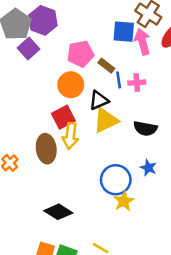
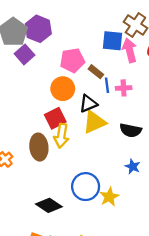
blue circle: (116, 180) -> (86, 187), moved

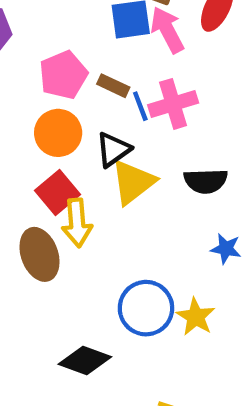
pink cross: (124, 88) -> (173, 104), size x1.5

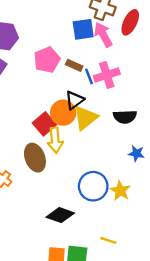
orange circle: (58, 133) -> (63, 113), moved

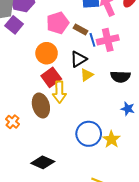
orange circle: (63, 113) -> (47, 53), moved
yellow triangle: (85, 118) -> (87, 75), size x0.6
black diamond: (60, 215) -> (43, 162), moved

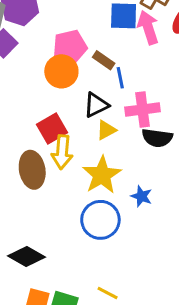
pink cross: (108, 40) -> (143, 109), moved
orange circle: (47, 53) -> (61, 71), moved
blue star: (128, 109) -> (141, 196), moved
yellow star: (111, 139) -> (102, 175), moved, size x1.4

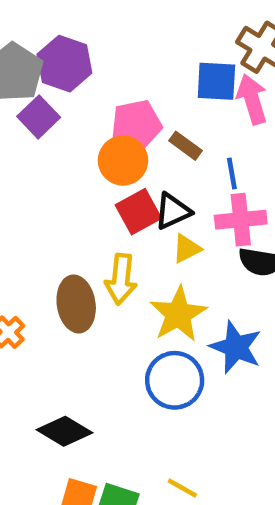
blue line: (120, 78) -> (232, 173), moved
red square: (52, 128) -> (138, 212), moved
blue star: (141, 196) -> (236, 347), size x1.6

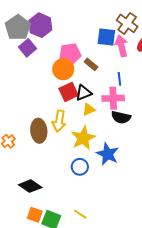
blue line: (232, 173) -> (119, 79), moved
blue circle: (175, 380) -> (80, 167), size x0.7

